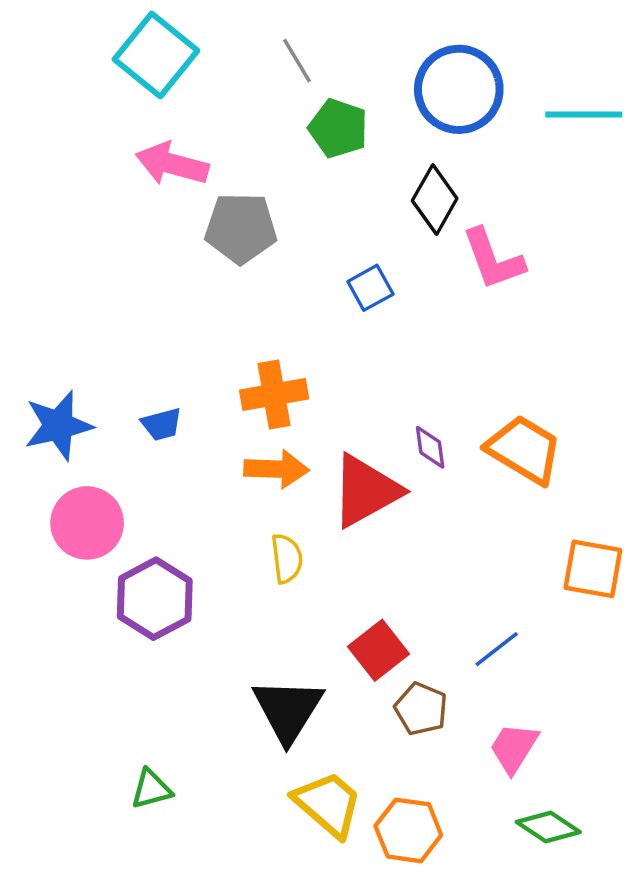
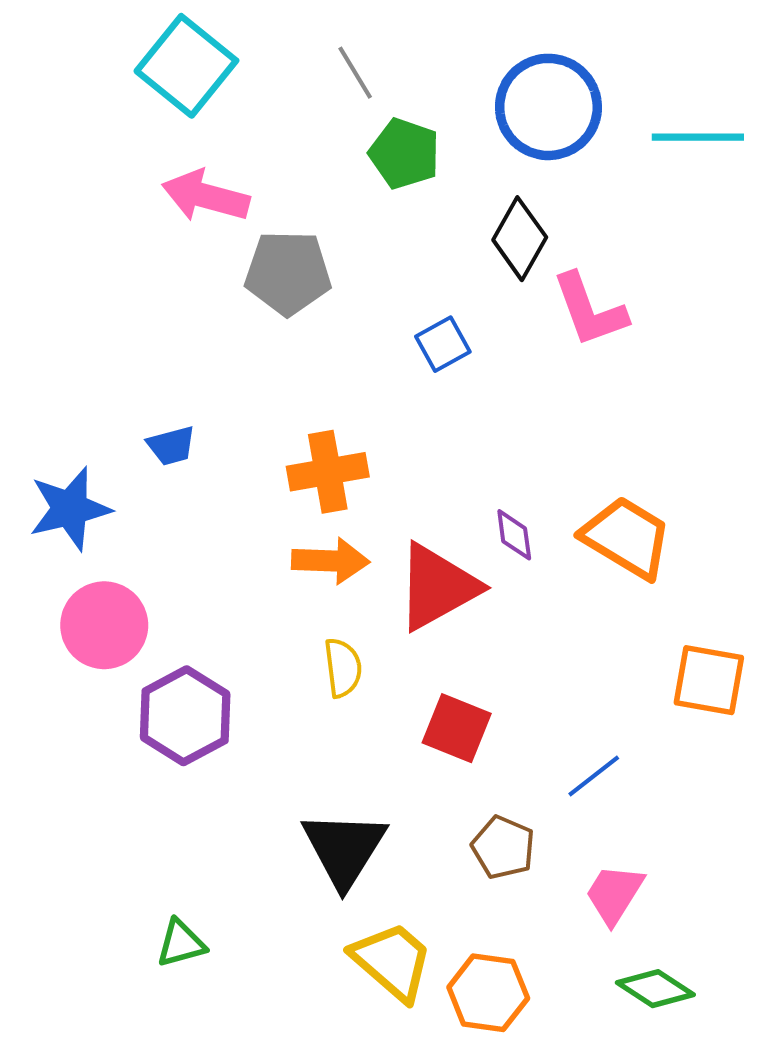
blue trapezoid: (162, 424) -> (171, 446), moved
red square: (378, 650) -> (457, 728), moved, turned -30

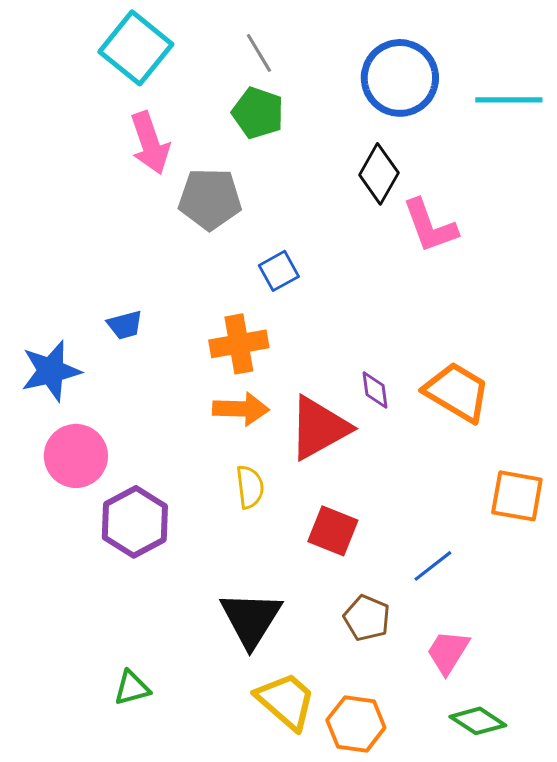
green pentagon: (404, 154) -> (258, 113), moved
pink arrow: (206, 196) -> (150, 143), turned -124
blue square: (443, 344) -> (279, 271), moved

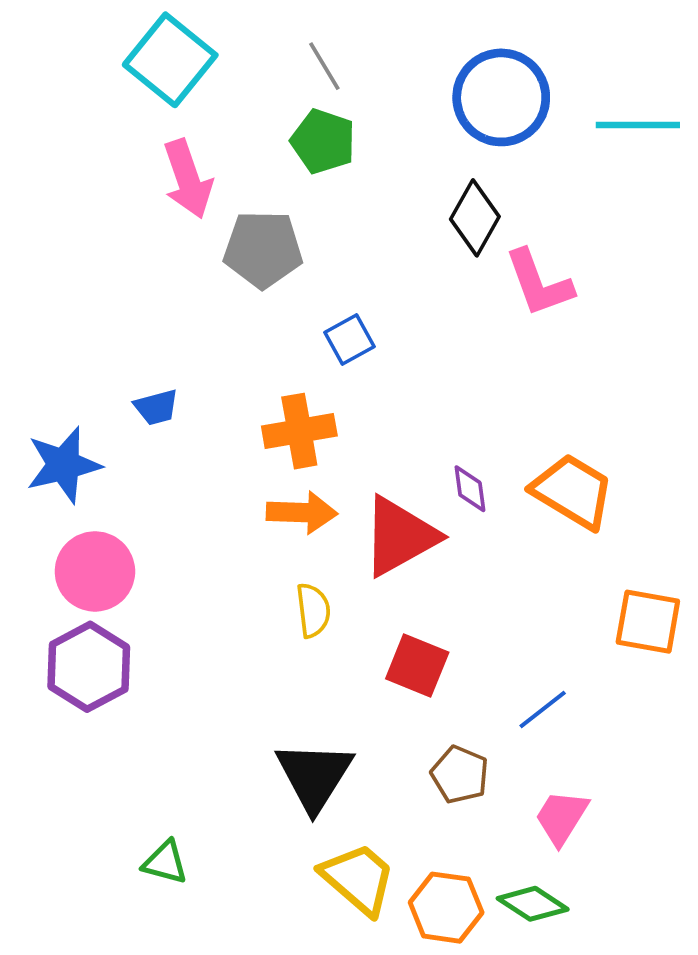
purple hexagon: (135, 522) -> (89, 667), moved
green triangle: (132, 688) -> (165, 862), turned 30
green diamond: (478, 721) -> (533, 904), moved

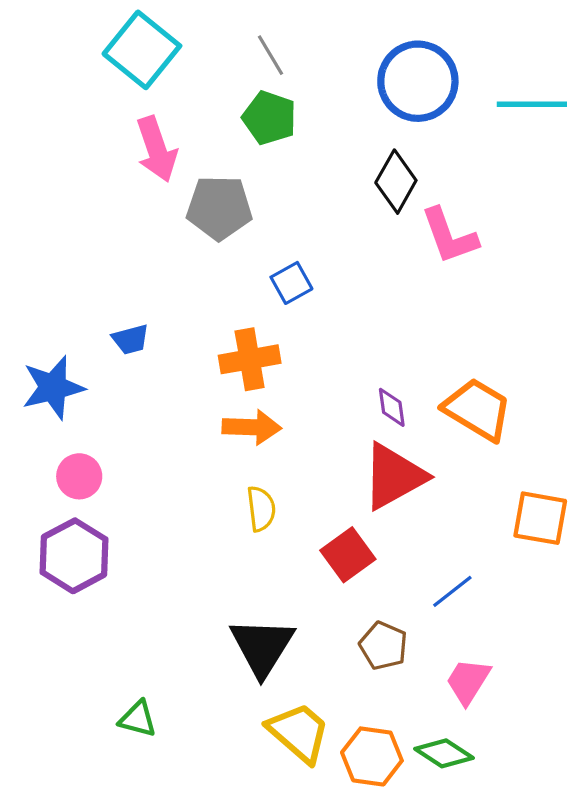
red triangle: (400, 536) -> (394, 476), moved
pink circle: (95, 571) -> (79, 476), size x0.7
red square: (417, 666) -> (348, 555), turned 32

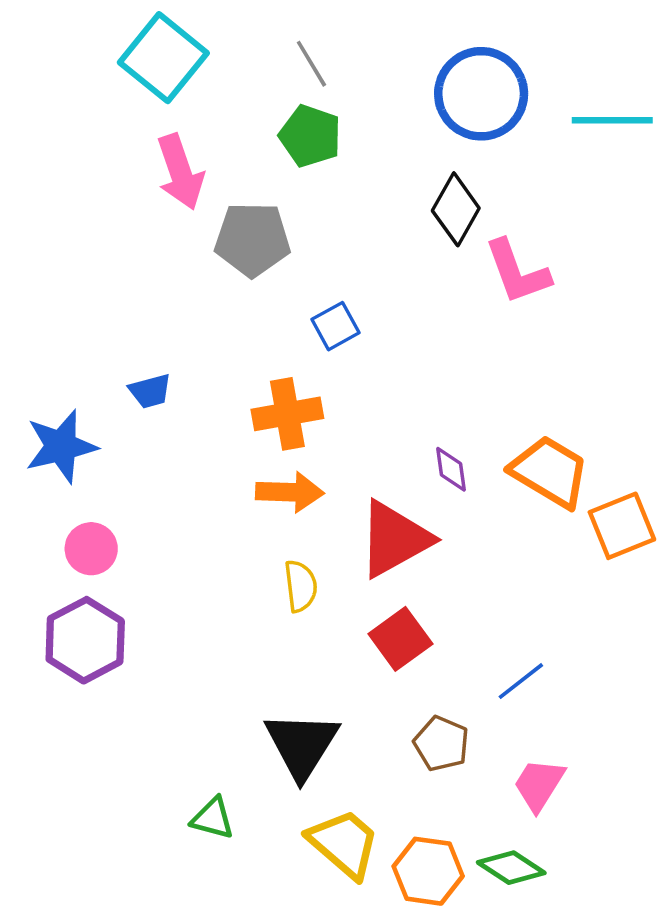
red triangle: (394, 476) -> (394, 539), moved
orange square: (540, 518) -> (622, 526), moved, turned -32
green triangle: (138, 719) -> (213, 818), moved

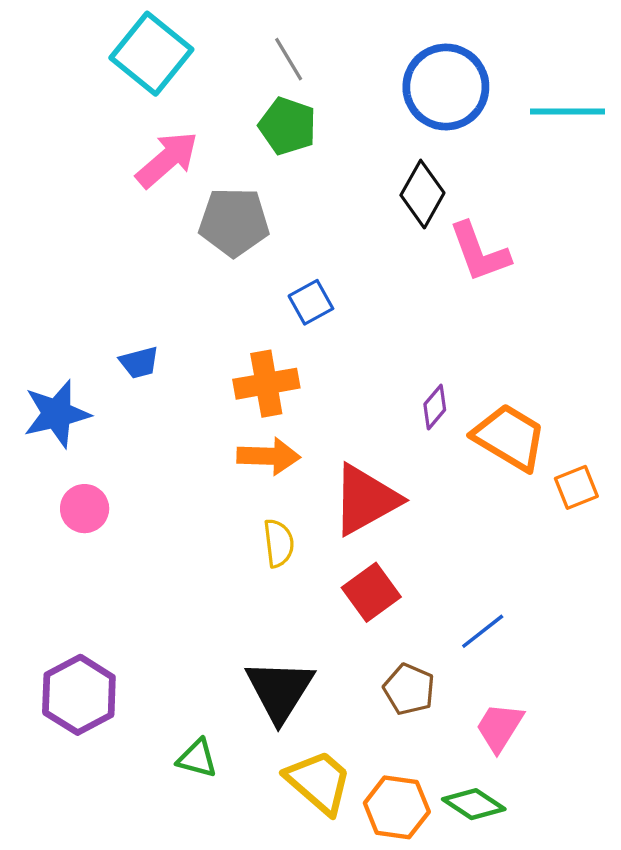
pink arrow: (180, 172) -> (167, 159), turned -112
purple diamond: (451, 469) -> (435, 407), moved, turned 48
orange square: (622, 526) -> (576, 487), size x0.7
purple hexagon: (85, 640) -> (79, 695), moved

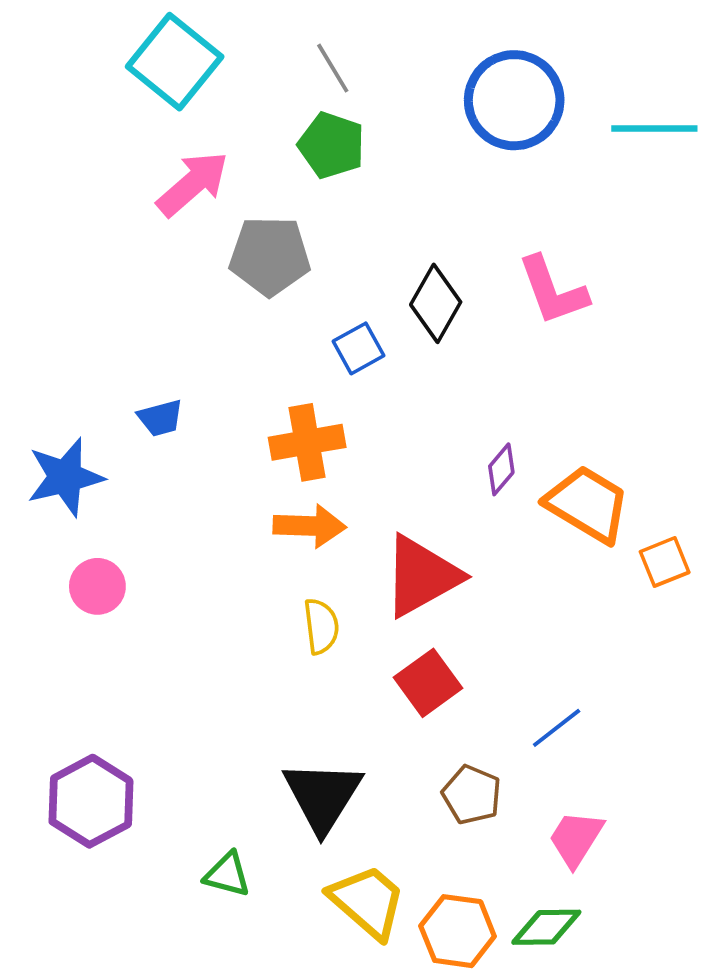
black diamond: (422, 194) -> (436, 303), moved
green diamond: (474, 804) -> (546, 927), turned -34

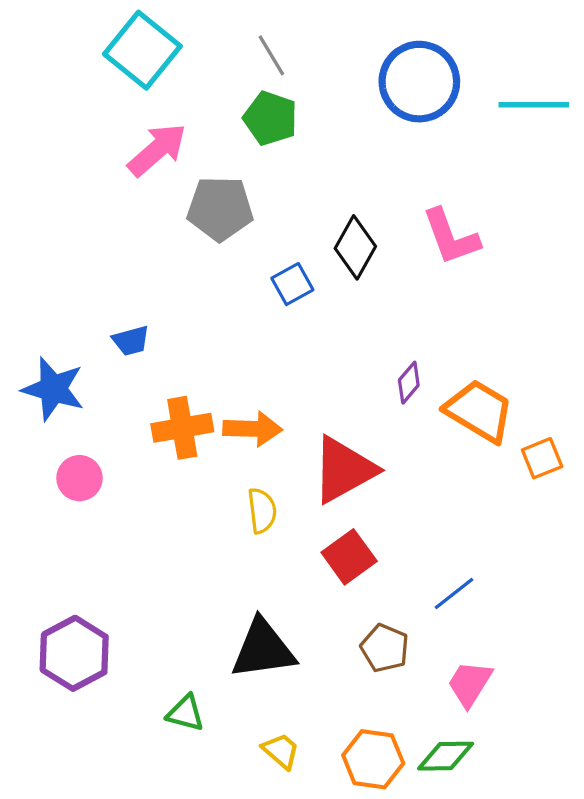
orange cross: (307, 442) -> (182, 428), moved
blue star: (65, 477) -> (53, 389), turned 30
black triangle: (323, 796) -> (263, 649), turned 50
yellow trapezoid: (368, 902) -> (281, 751), moved, size x0.6

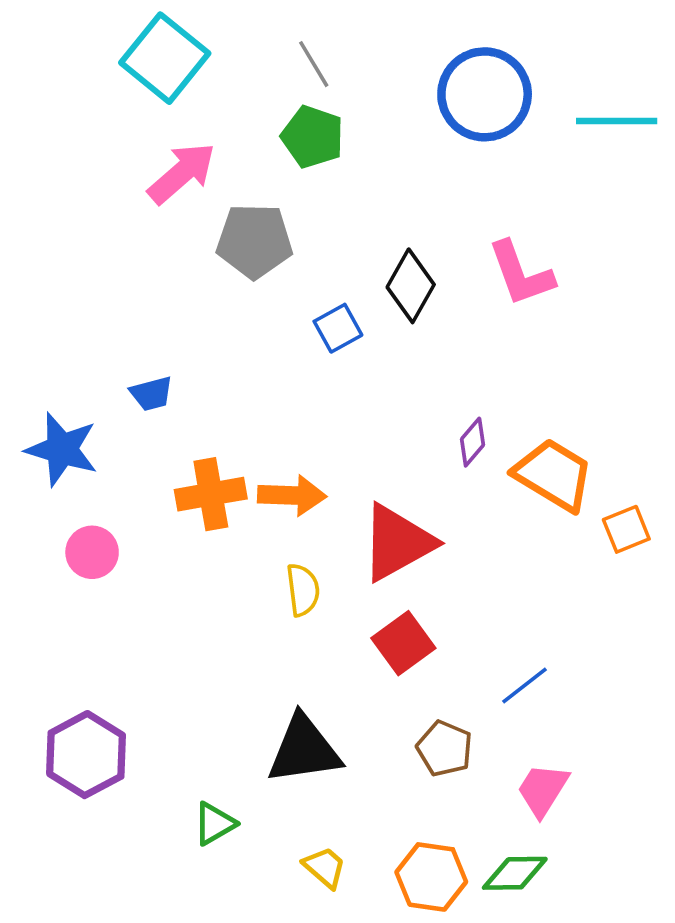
green triangle: (185, 713) -> (214, 824), turned -45

